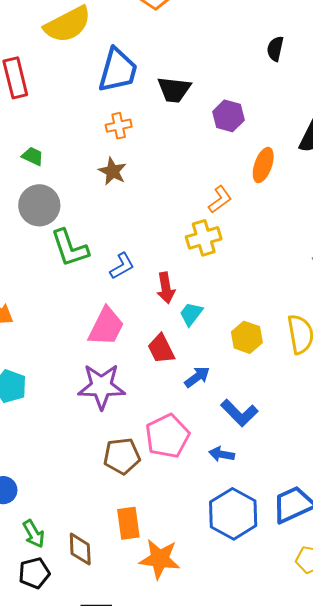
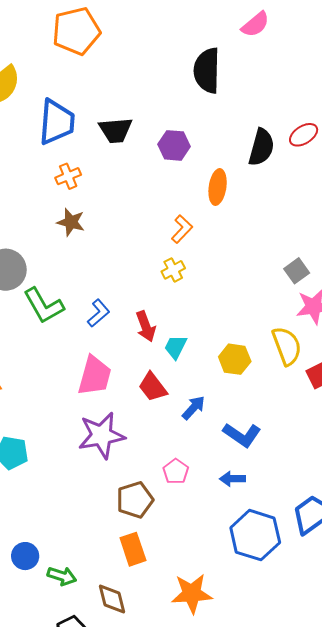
black semicircle: (275, 49) -> (207, 70), size x1.8
yellow cross: (204, 238) -> (173, 270), size x0.7
pink pentagon: (167, 436) -> (176, 471), size x0.6
orange rectangle: (128, 523) -> (133, 549), moved
green arrow: (34, 534) -> (62, 576), moved, turned -32

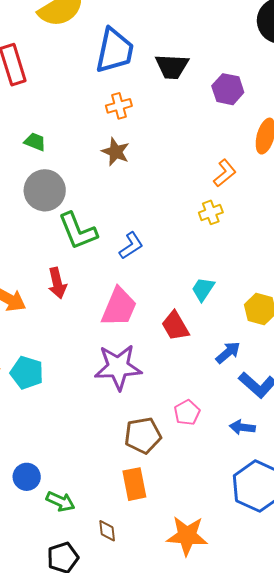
red arrow: (146, 326) -> (57, 283), moved
blue arrow: (194, 408) -> (228, 352), moved
brown diamond: (112, 599) -> (107, 531), size x0.7

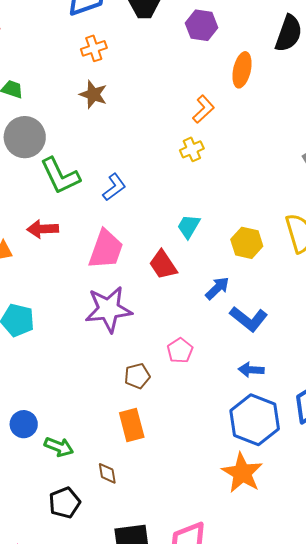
red arrow: (57, 283) -> (43, 229), turned 104
blue arrow: (242, 427) -> (251, 370), moved
brown pentagon: (143, 435) -> (137, 376), size x0.7
orange star: (187, 536) -> (242, 473), moved, turned 30

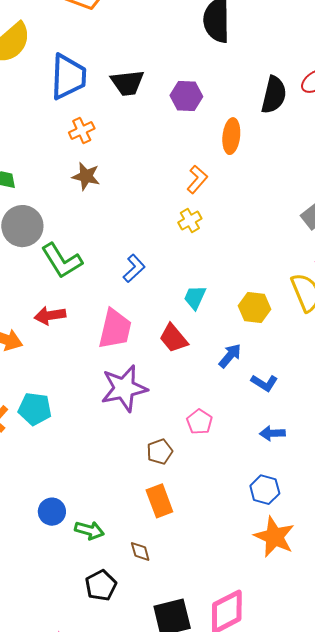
blue L-shape: (114, 187) -> (134, 268), moved
blue L-shape: (249, 319) -> (264, 383), size x0.7
blue hexagon: (255, 420) -> (265, 490), moved, size x0.6

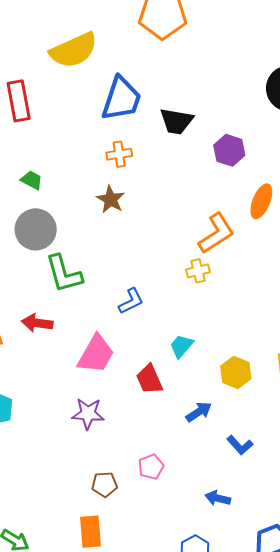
orange L-shape: (197, 179) -> (216, 233), size x1.5
blue L-shape: (264, 383) -> (240, 445), moved
purple star: (124, 388) -> (88, 414), size x0.7

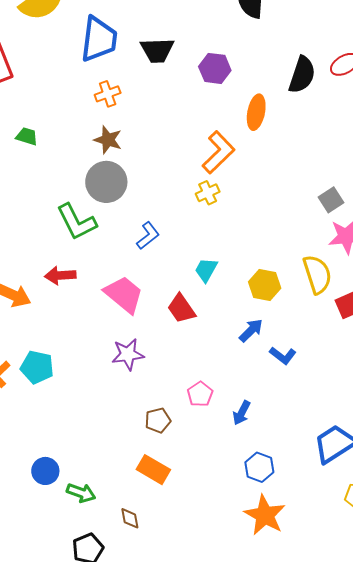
gray circle: (36, 229) -> (106, 182), moved
pink trapezoid: (96, 354) -> (124, 294), turned -69
blue arrow: (199, 412) -> (251, 330), moved
blue arrow: (218, 498) -> (242, 413), moved, turned -65
orange rectangle: (90, 532) -> (153, 470), turned -44

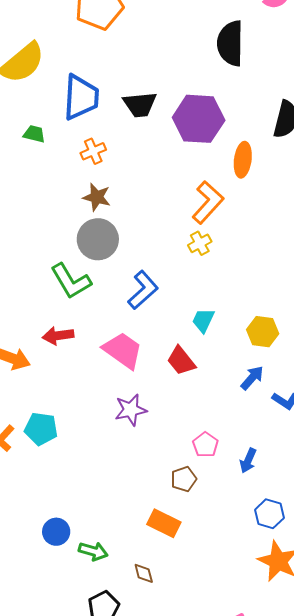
purple hexagon: (215, 68) -> (199, 119), size x1.6
green trapezoid: (27, 136) -> (34, 134), moved
blue L-shape: (148, 236) -> (143, 290), size x1.4
brown pentagon: (158, 420) -> (184, 479), moved

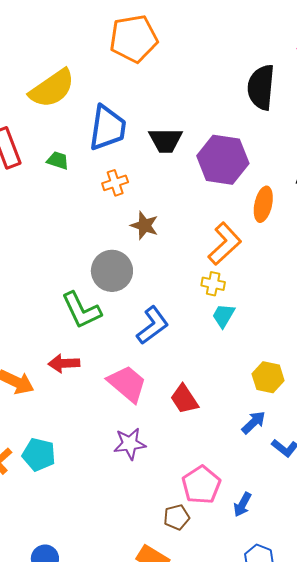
brown star: (97, 197) -> (144, 225), moved
yellow cross: (200, 243) -> (213, 284), turned 35
cyan trapezoid: (203, 320) -> (223, 316), moved
pink pentagon: (205, 445) -> (201, 485), size x1.5

